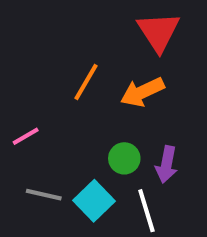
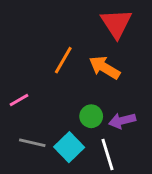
orange arrow: (142, 92) -> (104, 68), turned 56
purple arrow: (167, 164) -> (122, 121), turned 65

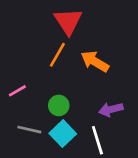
red triangle: (116, 23) -> (68, 21), moved
green circle: (91, 116) -> (59, 105), moved

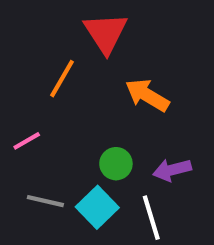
orange line: (57, 55) -> (62, 79), moved
green circle: (59, 105) -> (116, 164), moved

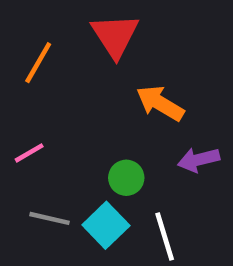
orange line: (62, 79) -> (38, 63), moved
purple arrow: (172, 170) -> (199, 160), moved

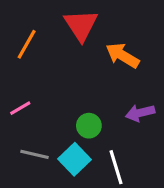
orange arrow: (160, 103) -> (122, 55), moved

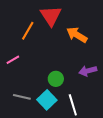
orange line: (27, 44) -> (28, 31), moved
pink line: (20, 108) -> (13, 60), moved

